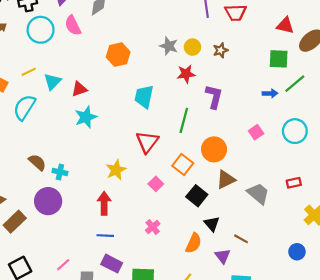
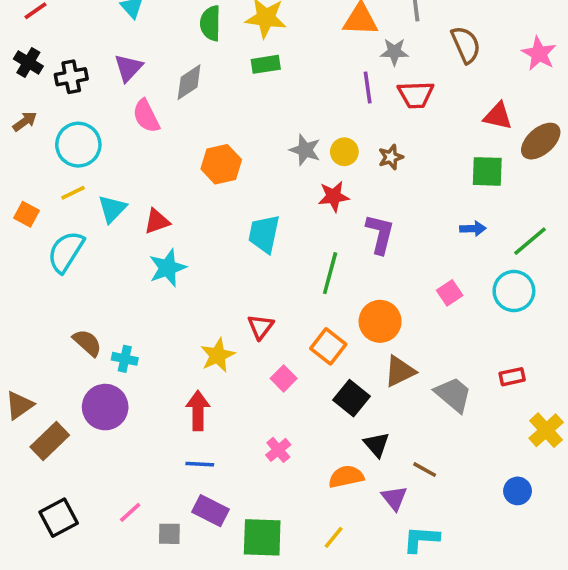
cyan circle: (41, 30) -> (78, 145), moved
green line: (295, 84) -> (530, 241), moved
red triangle: (147, 142) -> (260, 327), moved, size x0.7
orange semicircle: (194, 243) -> (346, 477), turned -126

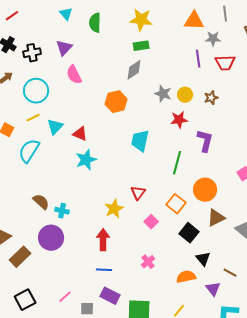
green semicircle: (210, 23) -> (95, 23), moved
gray diamond: (189, 82) -> (134, 70), moved
red triangle: (157, 221) -> (80, 134), turned 42

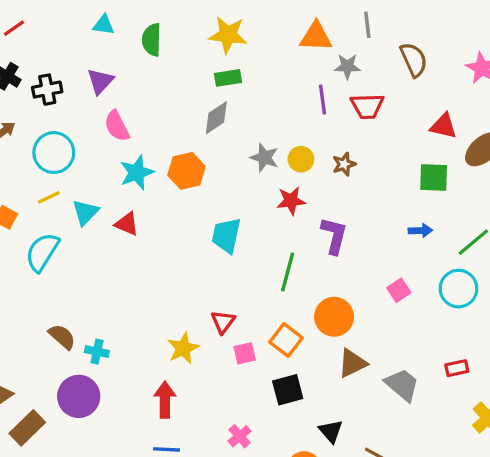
cyan triangle: (66, 14) -> (104, 25), turned -40
cyan star: (86, 160) -> (137, 172), moved
pink square: (151, 222) -> (245, 353), moved, turned 32
black square: (189, 233) -> (288, 390), moved, turned 36

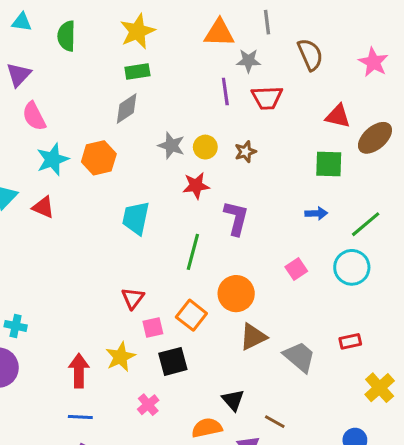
yellow star: (228, 35) -> (137, 31), turned -30
yellow star: (183, 348) -> (120, 357), moved
black square: (288, 390) -> (173, 361), moved

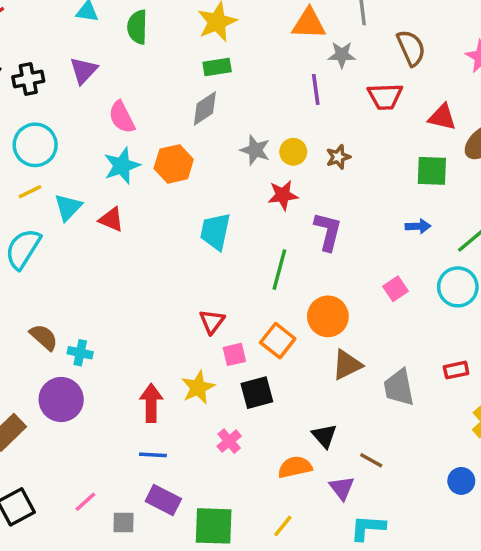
red trapezoid: (267, 98) -> (385, 96), moved
pink semicircle: (34, 116) -> (122, 117), moved
gray trapezoid: (299, 357) -> (399, 387), turned -141

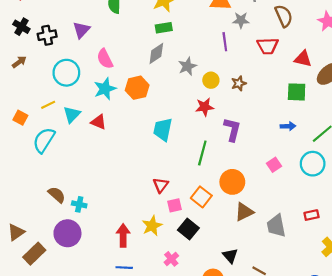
cyan circle: (35, 145) -> (66, 73), moved
gray star: (255, 150) -> (187, 66), moved, turned 30
black square: (257, 393) -> (188, 229), turned -36

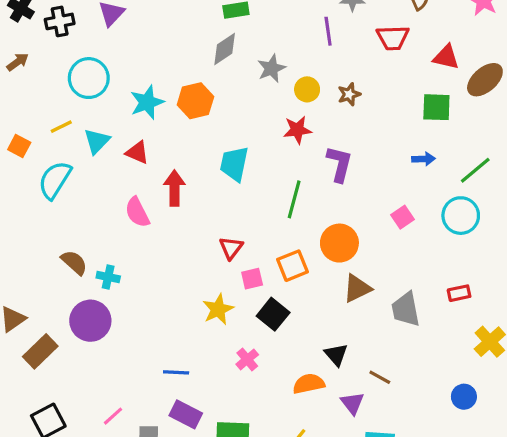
pink semicircle: (105, 59) -> (137, 212), moved
orange square: (201, 197) -> (293, 266), turned 30
red arrow: (123, 235) -> (174, 188), moved

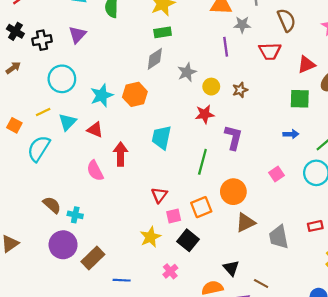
red triangle: (446, 57) -> (306, 64), turned -36
brown rectangle: (40, 351) -> (93, 258), moved

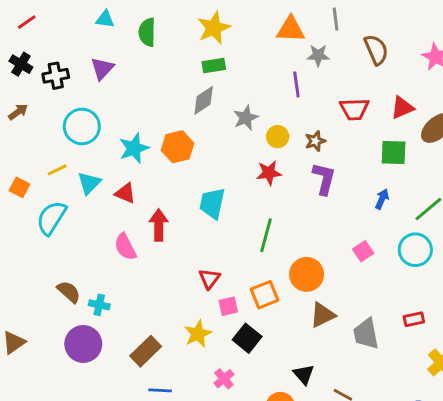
red trapezoid: (270, 51) -> (354, 109), moved
blue arrow: (291, 134) -> (382, 199), turned -64
purple L-shape: (233, 137) -> (324, 179), moved
brown rectangle: (93, 258) -> (146, 351), moved

